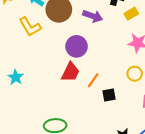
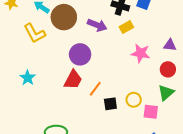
yellow rectangle: (131, 14) -> (126, 27), moved
yellow circle: (135, 74) -> (134, 100), moved
cyan star: (16, 77) -> (28, 78), moved

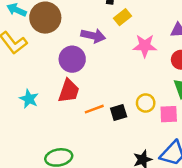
purple arrow: (97, 25) -> (93, 36), moved
cyan star: (28, 78) -> (29, 99), moved
orange line: (95, 89) -> (94, 109), moved, turned 42

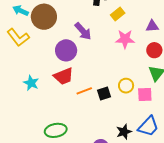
yellow rectangle: (123, 17) -> (118, 14), moved
purple arrow: (93, 36) -> (83, 31), turned 36
red trapezoid: (69, 91) -> (63, 76), turned 50

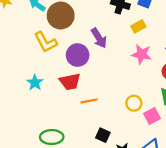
yellow L-shape: (18, 37) -> (46, 42), moved
black square: (104, 94) -> (103, 135), moved, turned 32
pink square: (145, 95) -> (152, 116), turned -35

